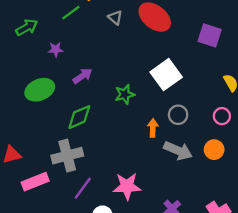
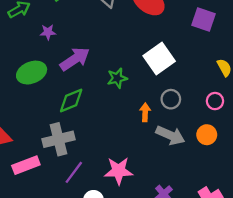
purple arrow: (83, 76) -> (75, 59), size x1.5

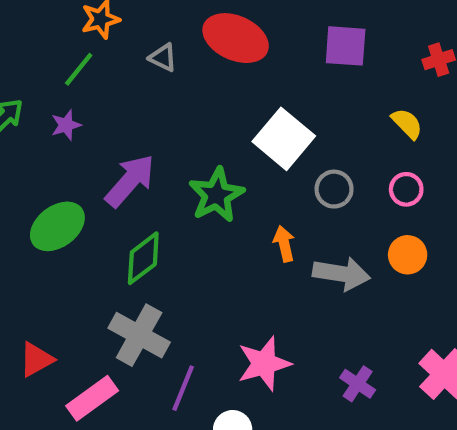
purple star: (48, 32) -> (66, 125), moved
green star: (117, 78) -> (216, 195), size x1.4
gray circle: (171, 99) -> (334, 189), moved
gray cross: (59, 139) -> (139, 335), turned -32

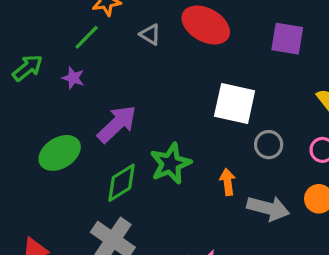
purple star: (66, 125) -> (73, 78), turned 30
white square: (284, 139) -> (235, 104), turned -33
green star: (216, 195) -> (171, 163), moved

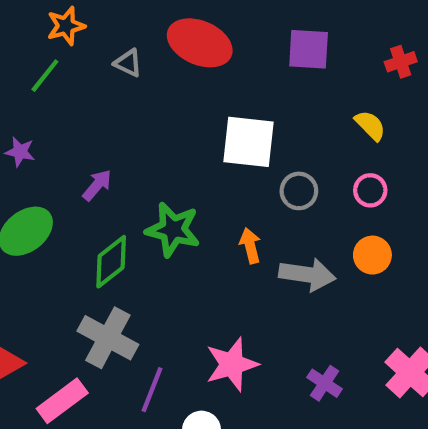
purple star: (73, 78) -> (20, 152), moved
purple arrow: (117, 124) -> (97, 185), size x0.6
green star: (171, 163) -> (173, 230), turned -30

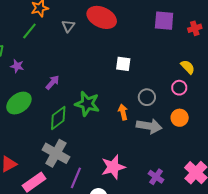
purple square: (309, 49) -> (164, 21), moved
gray triangle: (128, 63) -> (68, 26), turned 40
yellow semicircle: (370, 125) -> (188, 67), moved
white square: (249, 142) -> (123, 64), size x0.6
gray circle: (299, 191) -> (147, 97), moved

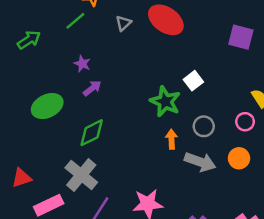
white square: (123, 64) -> (193, 81), moved, turned 35
purple star: (17, 66) -> (82, 64), moved
green star: (87, 104) -> (165, 102), moved

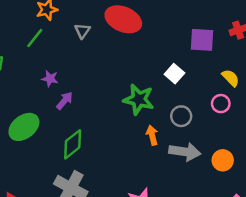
purple square: (241, 37) -> (202, 40), moved
white square: (193, 81) -> (174, 74), moved
orange circle: (239, 158) -> (223, 160), moved

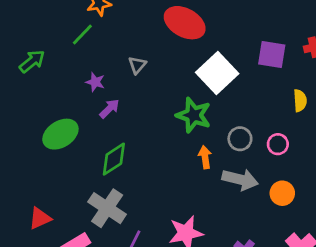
gray triangle: (82, 31) -> (137, 65), moved
white square: (174, 74) -> (217, 73), moved, size x1.8
yellow semicircle: (231, 78) -> (300, 101), turned 36
pink circle: (221, 104) -> (278, 144), moved

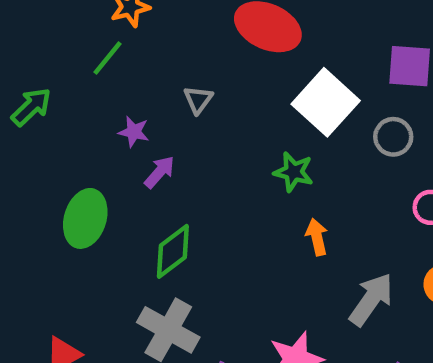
green star: (194, 115) -> (293, 172), size x0.7
green ellipse: (60, 134) -> (85, 218), turned -36
gray circle: (240, 139) -> (393, 137), moved
gray arrow: (240, 179) -> (371, 299), moved, turned -64

